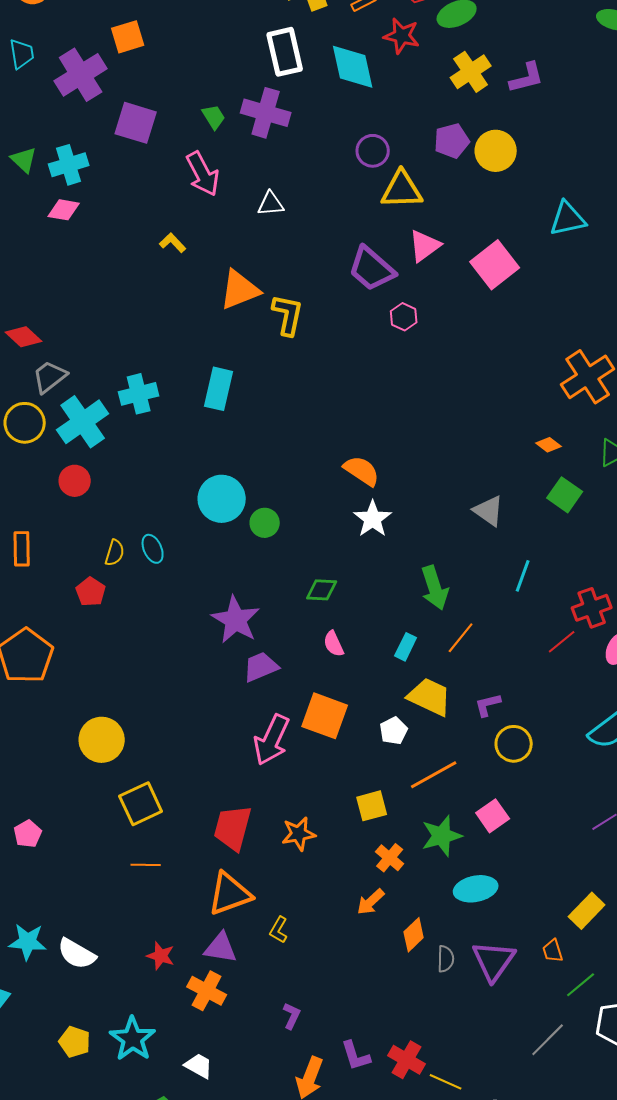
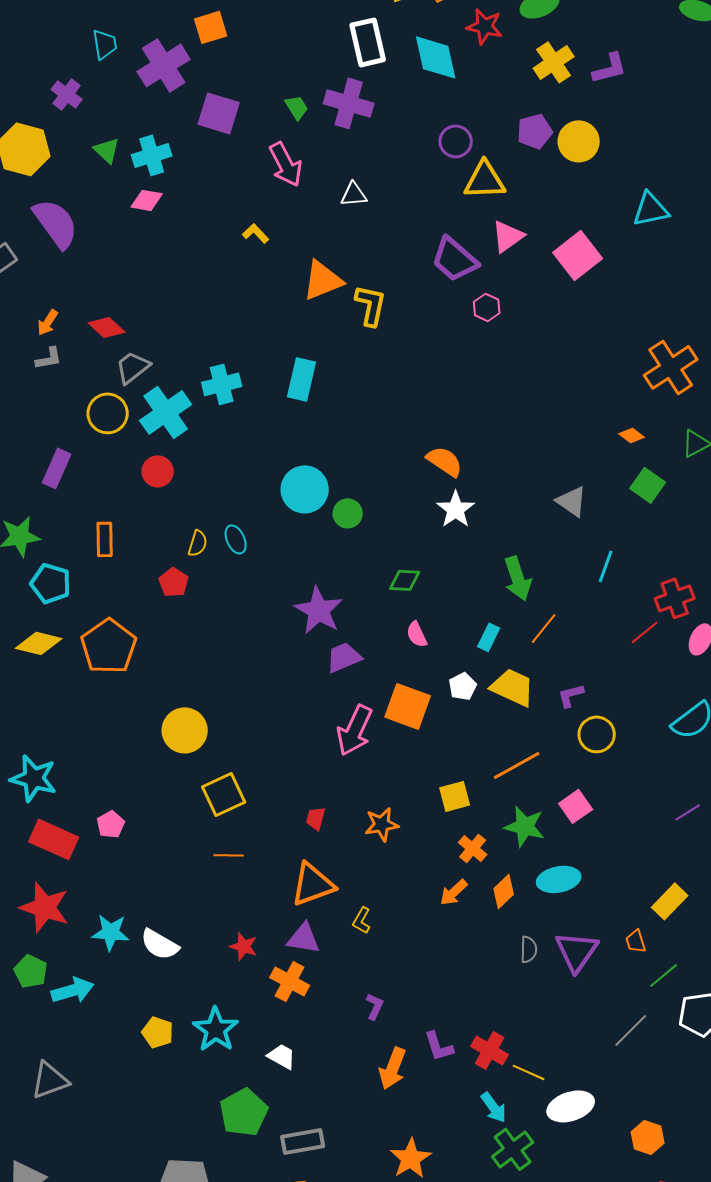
white pentagon: (394, 731) -> (463, 686), moved
red trapezoid: (233, 828) -> (316, 818), size x0.5
green star: (442, 836) -> (525, 826), turned 30
orange diamond: (414, 935) -> (504, 891), moved

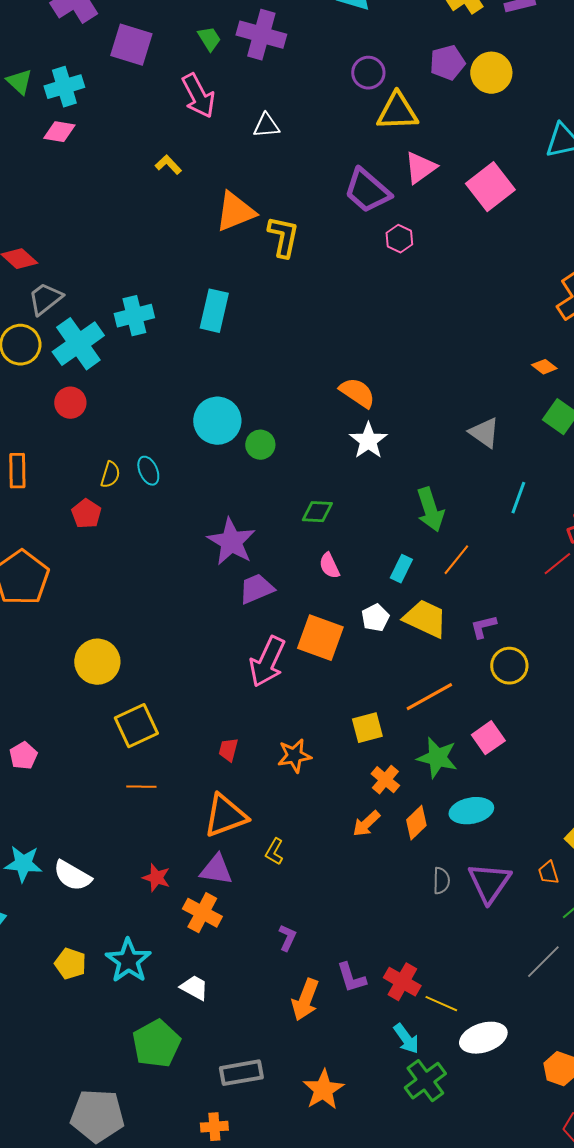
gray rectangle: (303, 1141) -> (241, 1073), moved

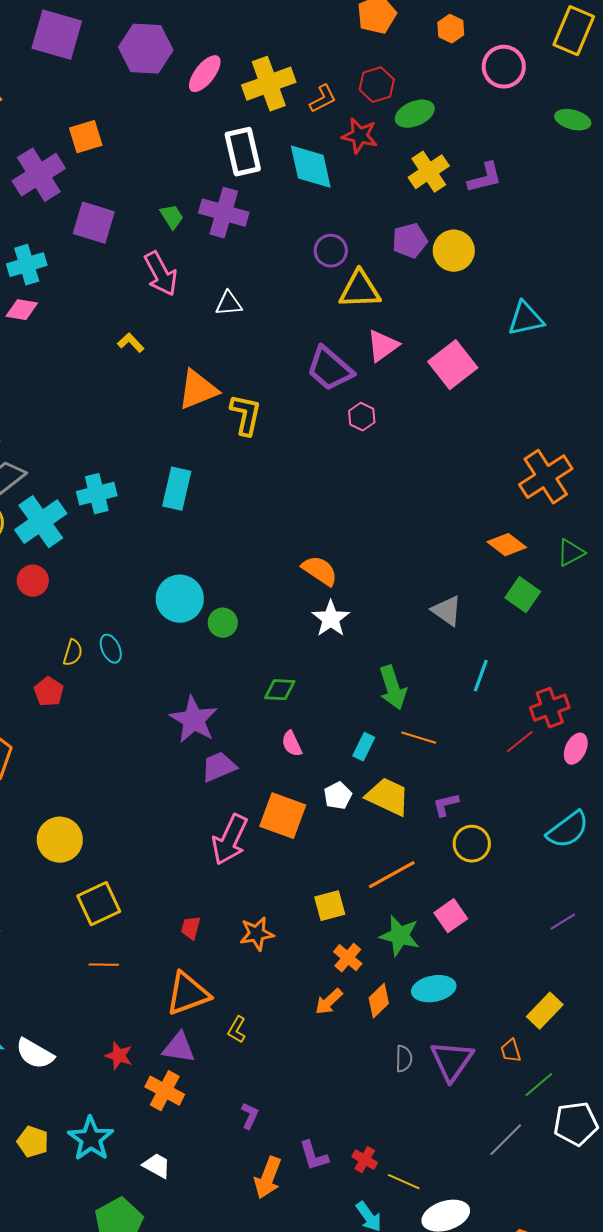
orange diamond: (544, 367) -> (507, 545), size x1.5
orange line: (456, 560) -> (419, 738), turned 68
red cross: (402, 982) -> (365, 1160), size x0.7

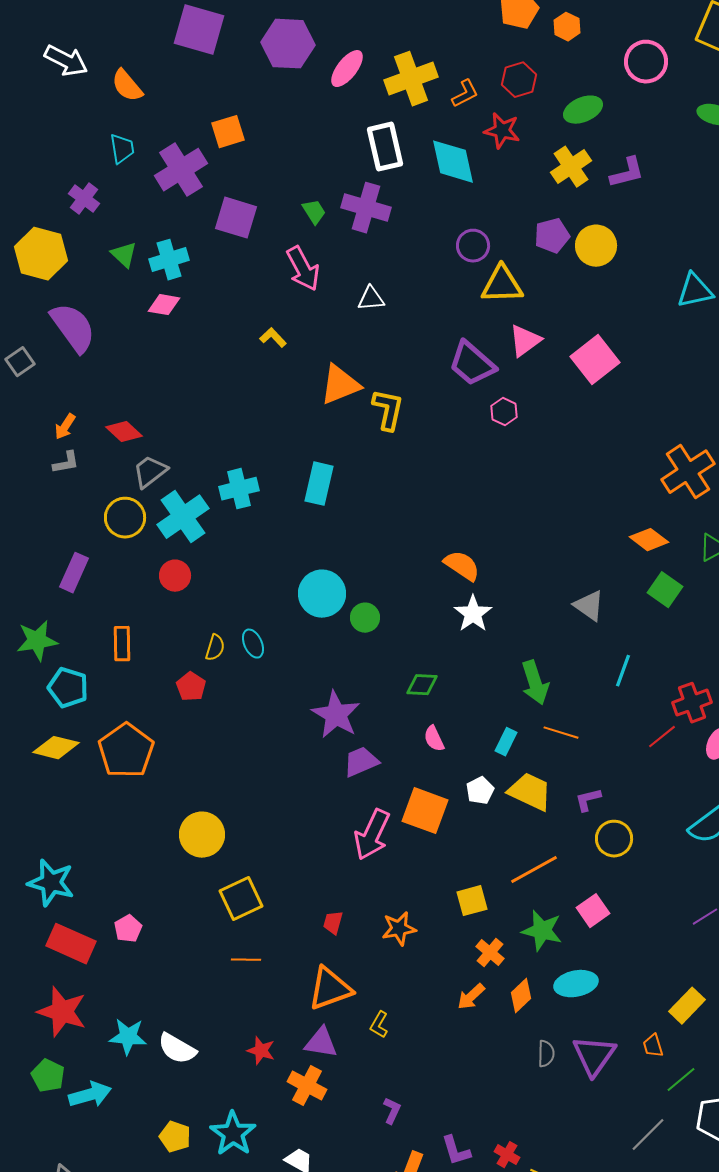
orange hexagon: (451, 29) -> (567, 27), moved
green ellipse: (415, 114) -> (583, 110), moved
cyan triangle: (526, 319) -> (695, 291), moved

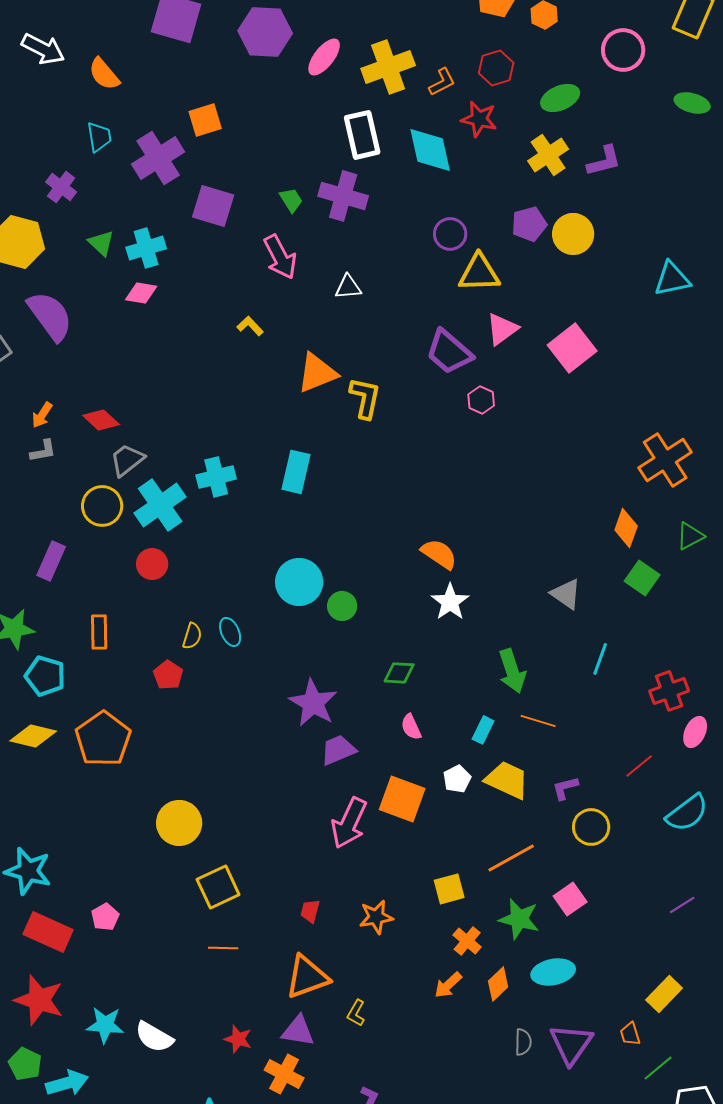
orange diamond: (649, 540) -> (626, 528), turned 72
red line: (662, 737) -> (639, 766), moved

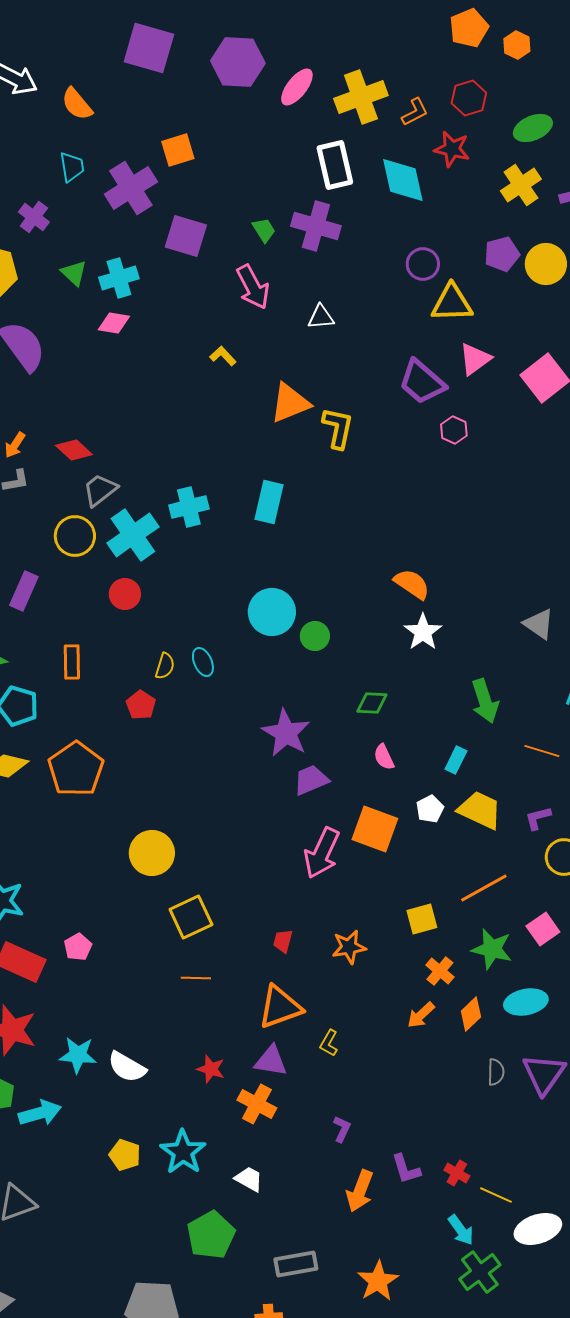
orange line: (538, 721) -> (542, 751), moved

